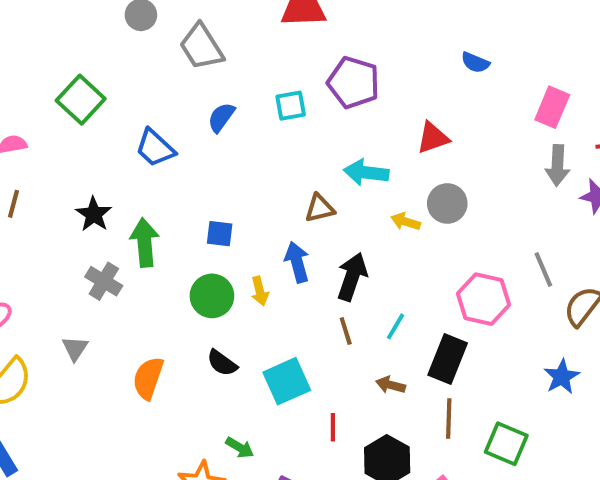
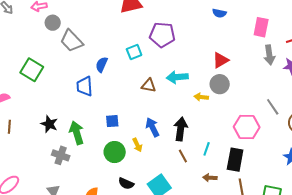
gray trapezoid: (201, 47) -> (72, 41), moved
red triangle: (433, 138) -> (221, 60), moved
blue trapezoid: (155, 148) -> (85, 86), moved, turned 55
brown triangle: (320, 208) -> (149, 85), moved, turned 35

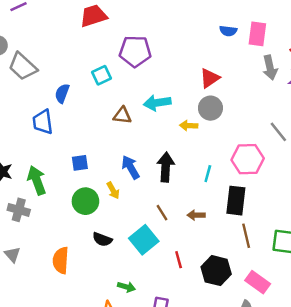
blue semicircle: (219, 13) -> (228, 31), moved
cyan line: (207, 149) -> (208, 174), moved
brown line: (183, 156) -> (162, 213), moved
brown arrow: (210, 178) -> (196, 215), moved

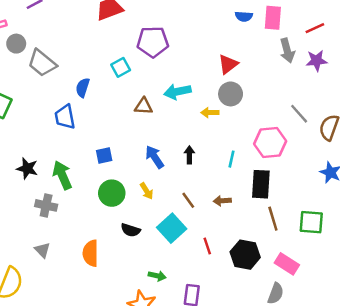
black arrow: (166, 167) -> (189, 155), size x0.6
yellow arrow: (113, 191) -> (147, 191), moved

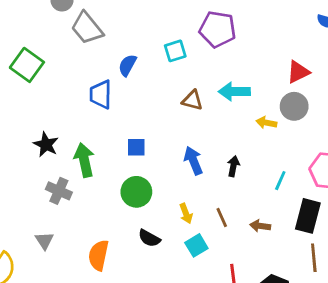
yellow arrow: (147, 191) -> (186, 214), moved
cyan square: (172, 228) -> (196, 245), size x0.7

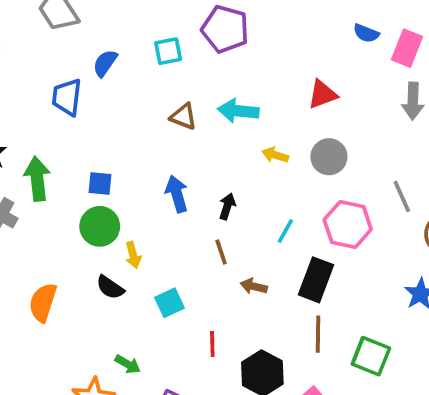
gray circle: (294, 106) -> (329, 157), moved
blue square: (136, 147) -> (100, 184), moved
yellow arrow: (186, 214) -> (133, 255), moved
brown line: (222, 217) -> (221, 252), moved

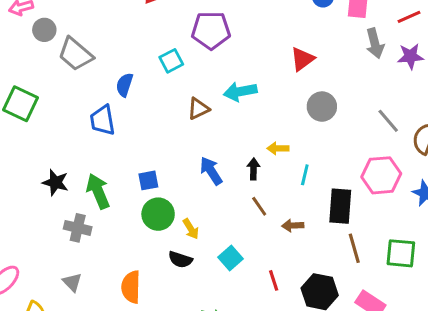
brown triangle: (183, 117) -> (198, 109), turned -30
yellow arrow: (275, 155) -> (278, 148), moved
pink hexagon: (348, 224) -> (381, 175), moved

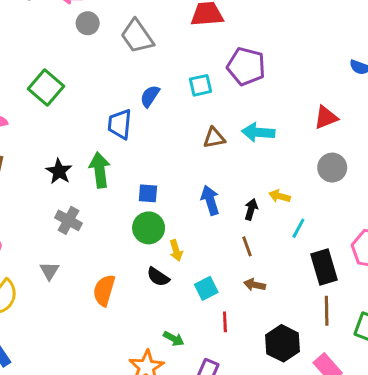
gray trapezoid: (76, 54) -> (137, 36), moved
green arrow: (98, 191) -> (100, 170), moved
black rectangle: (340, 206) -> (324, 267), turned -36
brown arrow: (293, 226) -> (255, 285), moved
red line: (274, 280) -> (225, 322), moved

